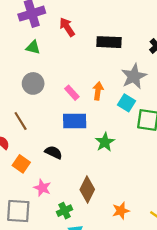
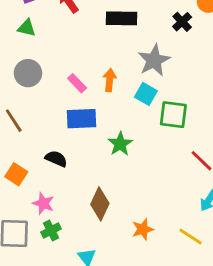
green cross: (65, 211) -> (51, 230), moved

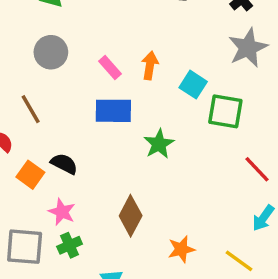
gray star: (154, 60) -> (248, 48), moved
black semicircle: (56, 159) -> (64, 164), moved

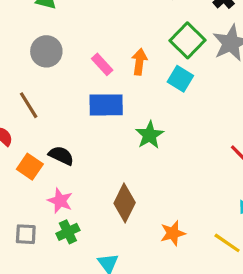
green square: (225, 111) -> (187, 40), moved, turned 36
gray square: (25, 247) -> (26, 234), size x0.6

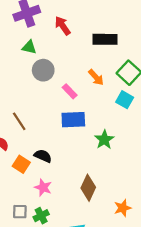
gray circle: (46, 51) -> (43, 70), moved
orange arrow: (139, 62) -> (96, 77), moved, turned 132
green cross: (68, 232) -> (41, 216), moved

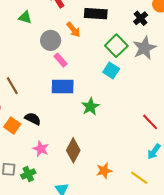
gray circle: (43, 70) -> (51, 40), moved
orange arrow: (96, 77) -> (73, 30), moved
pink star: (43, 187) -> (41, 149), moved

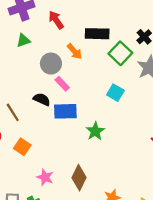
green triangle: (25, 17) -> (23, 40), turned -32
green square: (116, 46) -> (120, 53), moved
black semicircle: (33, 119) -> (42, 99), moved
orange square: (12, 125) -> (22, 147), moved

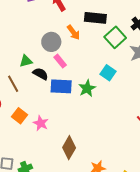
green triangle: (23, 40) -> (26, 61), moved
green star: (95, 131) -> (87, 88), moved
pink star: (45, 177) -> (41, 123), moved

